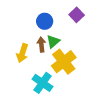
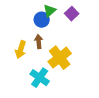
green triangle: (53, 41) -> (50, 11), moved

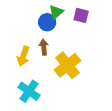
purple square: (72, 14) -> (81, 15), turned -32
cyan cross: (40, 78) -> (29, 91), moved

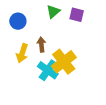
blue circle: (47, 22) -> (18, 21), moved
cyan cross: (29, 91) -> (48, 70), moved

